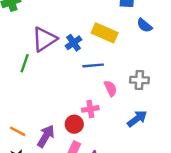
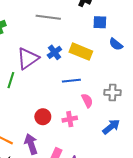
blue cross: (74, 43) -> (54, 52), moved
red circle: (74, 124) -> (43, 117), moved
purple arrow: (46, 136) -> (31, 144), turned -48

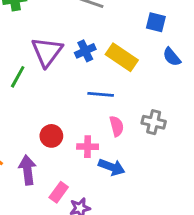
purple triangle: (28, 58) -> (47, 52), turned -30
blue arrow: (111, 127) -> (112, 167), moved, turned 48

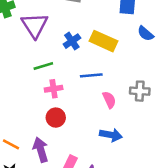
purple triangle: (47, 52) -> (35, 25), moved
green line: (18, 77) -> (43, 66), moved, turned 54
pink cross: (88, 147) -> (54, 89), moved

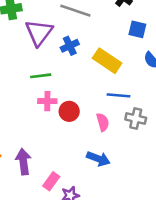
blue cross: (72, 41) -> (70, 46), moved
blue line: (91, 75) -> (118, 95), moved
red circle: (56, 118) -> (69, 111), moved

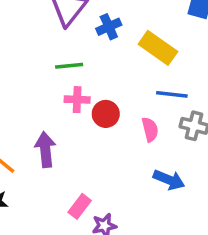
blue arrow: (98, 159) -> (169, 180), moved
purple arrow: (23, 162) -> (45, 150), moved

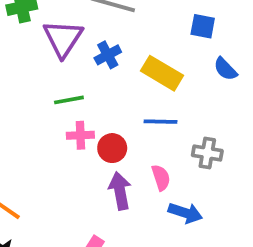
blue line: (172, 94) -> (160, 122), moved
pink semicircle: (150, 129) -> (161, 178), moved
purple arrow: (45, 150) -> (120, 191), moved

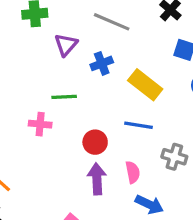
purple triangle: (63, 38) -> (66, 45), size x0.7
pink cross: (80, 135) -> (40, 124), moved

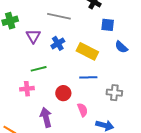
pink semicircle: (133, 172) -> (83, 110), moved
purple arrow: (97, 179) -> (46, 117), moved

